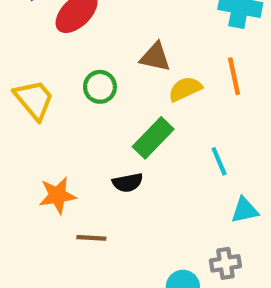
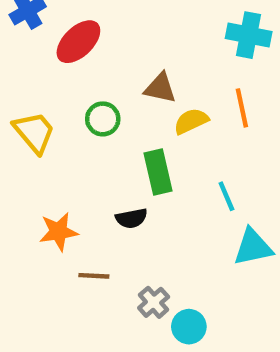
green rectangle: (153, 138) -> (158, 172), turned -57
cyan triangle: (245, 210) -> (253, 247), size x1.4
gray cross: (225, 263) -> (154, 302), moved, turned -32

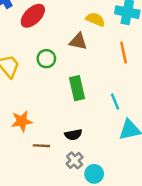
yellow semicircle: (191, 121) -> (95, 19), moved, turned 48
black semicircle: (131, 218) -> (73, 135), moved

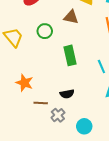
orange star: (22, 121) -> (24, 83), turned 30
gray cross: (75, 160) -> (58, 115), moved

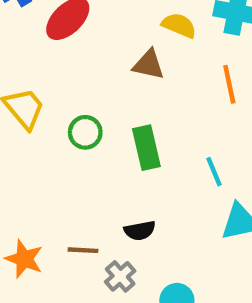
green circle: (45, 31) -> (85, 132), moved
orange star: (24, 83) -> (24, 259), moved

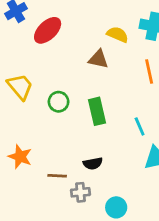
orange star: (24, 259) -> (20, 157), moved
gray cross: (120, 276) -> (80, 192), turned 36

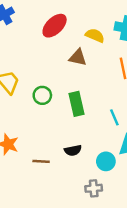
red ellipse: (48, 30) -> (55, 26), moved
gray cross: (80, 192) -> (94, 188), moved
cyan circle: (116, 207) -> (106, 161), moved

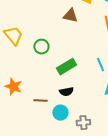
green rectangle: (77, 104) -> (66, 67), moved, turned 72
cyan circle: (106, 161) -> (60, 113), moved

